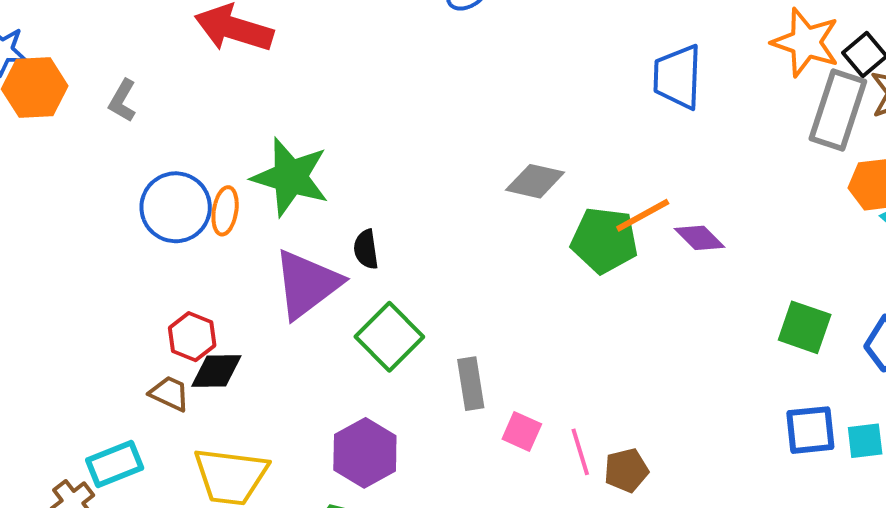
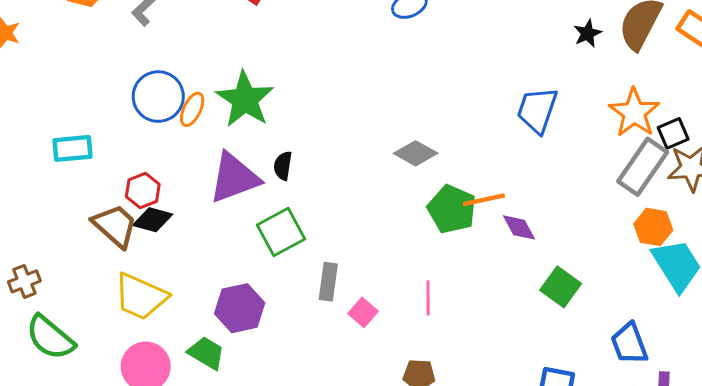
green square: (805, 327) -> (561, 287), moved
brown trapezoid: (169, 393) -> (115, 226), size x1.6
pink square: (522, 432) -> (363, 312), moved
pink line: (580, 452) -> (428, 298), moved
cyan rectangle: (115, 464) -> (72, 148), moved

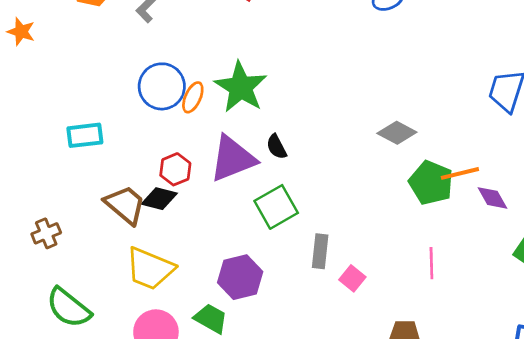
black semicircle: (283, 166) -> (277, 147), turned -35
red hexagon: (143, 191) -> (175, 169), moved
brown cross: (24, 281) -> (46, 233), moved
pink line: (428, 298) -> (431, 263), moved

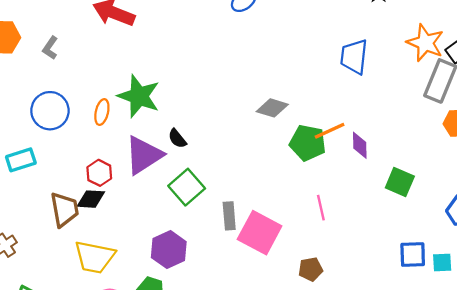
blue circle: (162, 86) -> (50, 111), moved
purple diamond: (492, 198) -> (360, 145), turned 40
brown trapezoid: (125, 205) -> (64, 209), turned 51
pink square: (352, 278) -> (260, 233), size x2.0

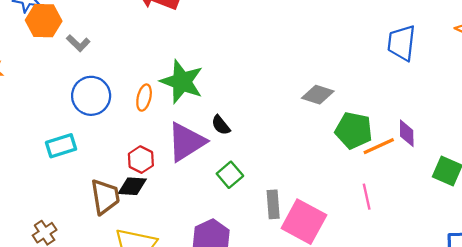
gray L-shape: (50, 48) -> (78, 43), moved, turned -80
orange line: (330, 131) -> (379, 146), moved
green square: (187, 187) -> (230, 175), size x0.7

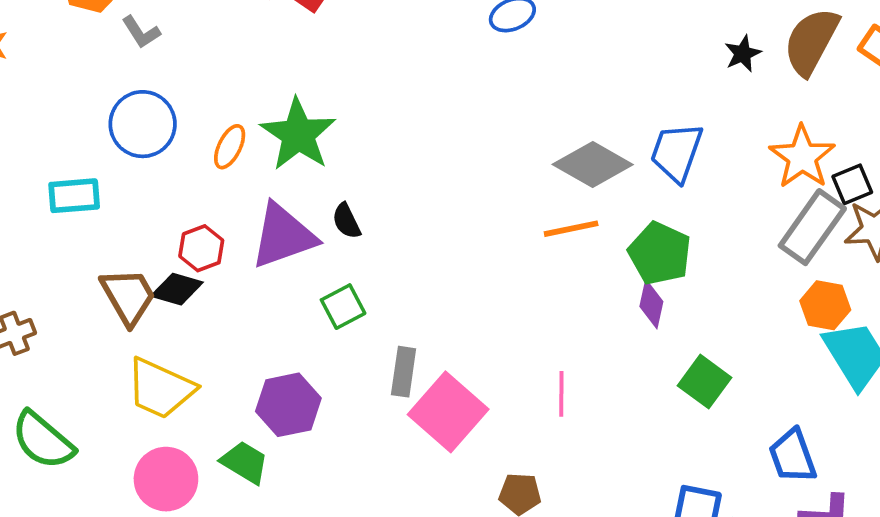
gray diamond: (318, 95) -> (593, 165), moved, size x1.4
green pentagon: (354, 130) -> (660, 253), moved
orange line: (379, 146) -> (571, 229), moved
brown trapezoid: (105, 197) -> (128, 296), turned -33

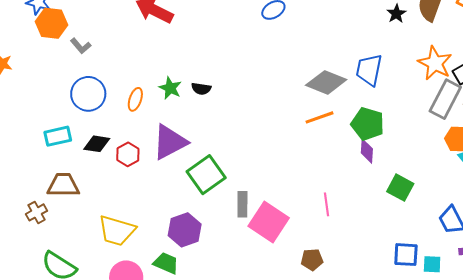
green star: (298, 134) -> (170, 88), size x0.6
black semicircle: (346, 221) -> (201, 89), moved, turned -48
black diamond: (177, 289) -> (97, 144), moved
brown trapezoid: (128, 296) -> (63, 185), moved, turned -52
green square: (343, 307) -> (206, 175), size x1.6

